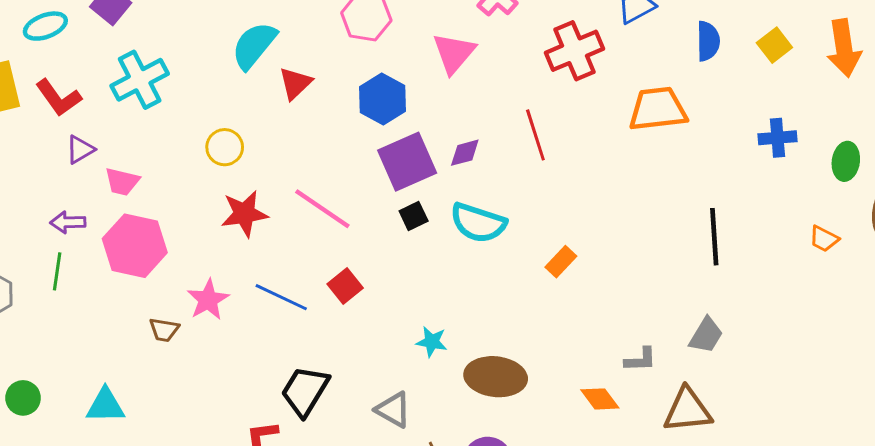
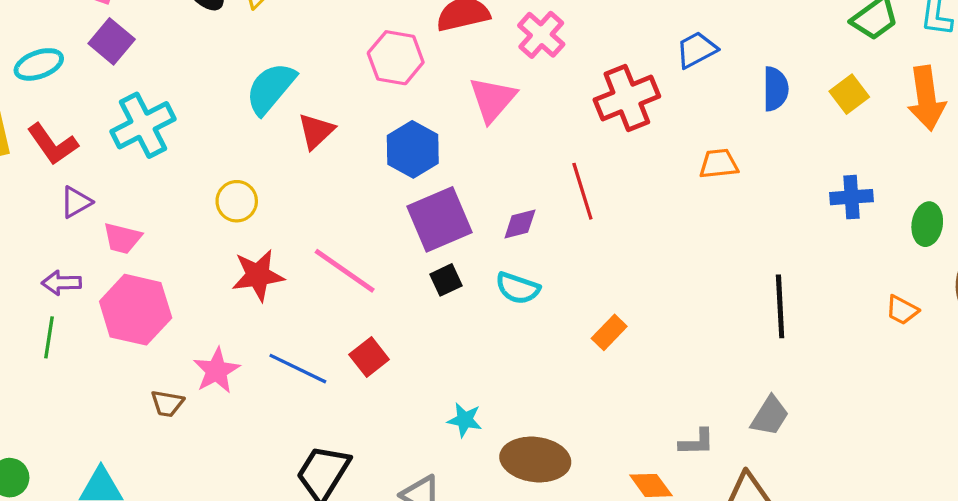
orange trapezoid: (658, 109) -> (719, 164), size x0.6
purple diamond: (465, 153) -> (520, 224), moved
cyan semicircle: (478, 223) -> (518, 288), size x0.7

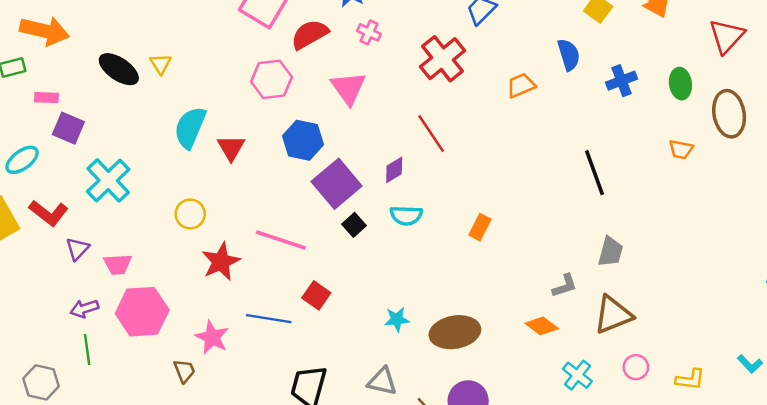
pink cross: (541, 35) -> (369, 32), size x0.7
blue semicircle: (775, 89) -> (569, 55), moved
brown trapezoid: (167, 403) -> (184, 371), turned -105

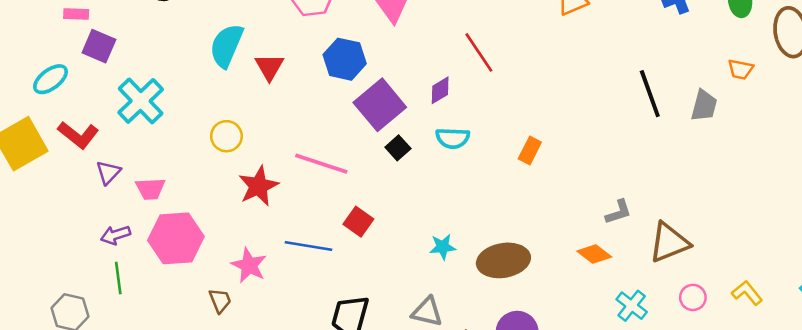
gray trapezoid: (611, 252) -> (704, 106), moved
yellow L-shape: (690, 379) -> (747, 293), moved, turned -136

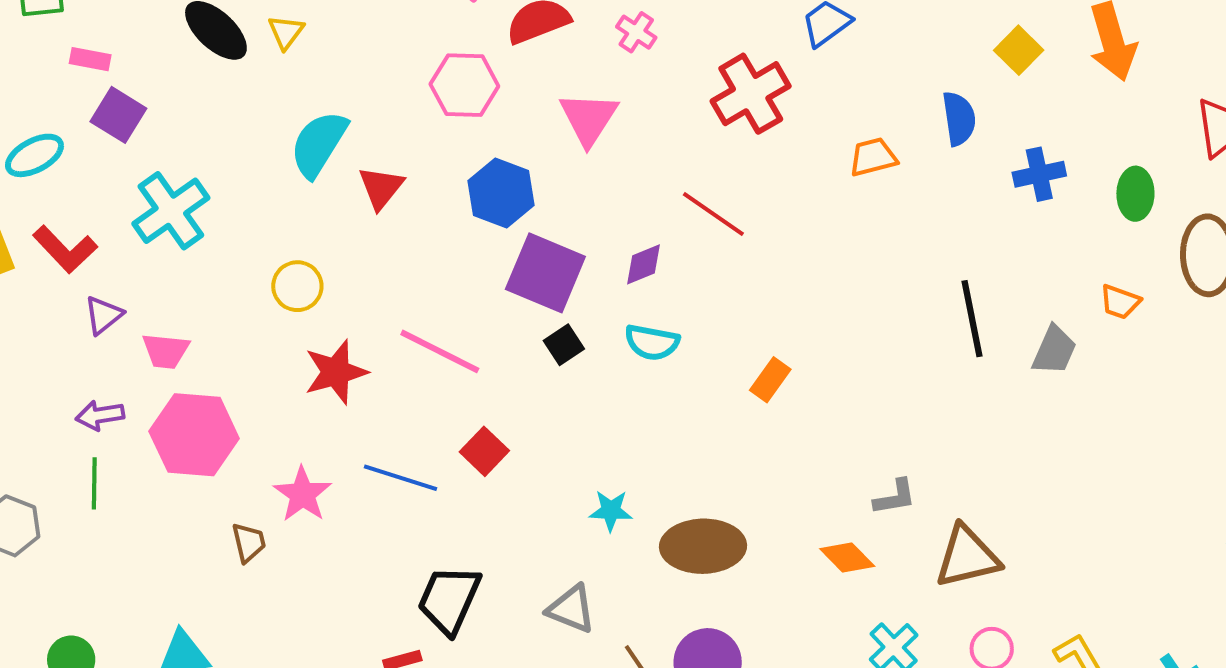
red line: (479, 52) -> (713, 214), turned -30
purple square: (380, 105) -> (545, 273), turned -36

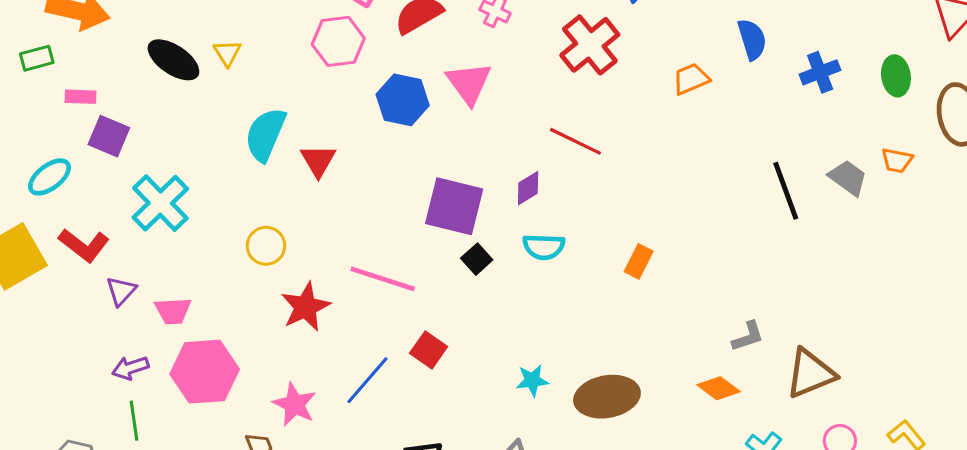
pink hexagon: (464, 85) -> (338, 41), moved
blue hexagon: (501, 193) -> (403, 100), moved
gray trapezoid: (1054, 350) -> (848, 178), moved, turned -69
blue line: (400, 478) -> (367, 380), turned -58

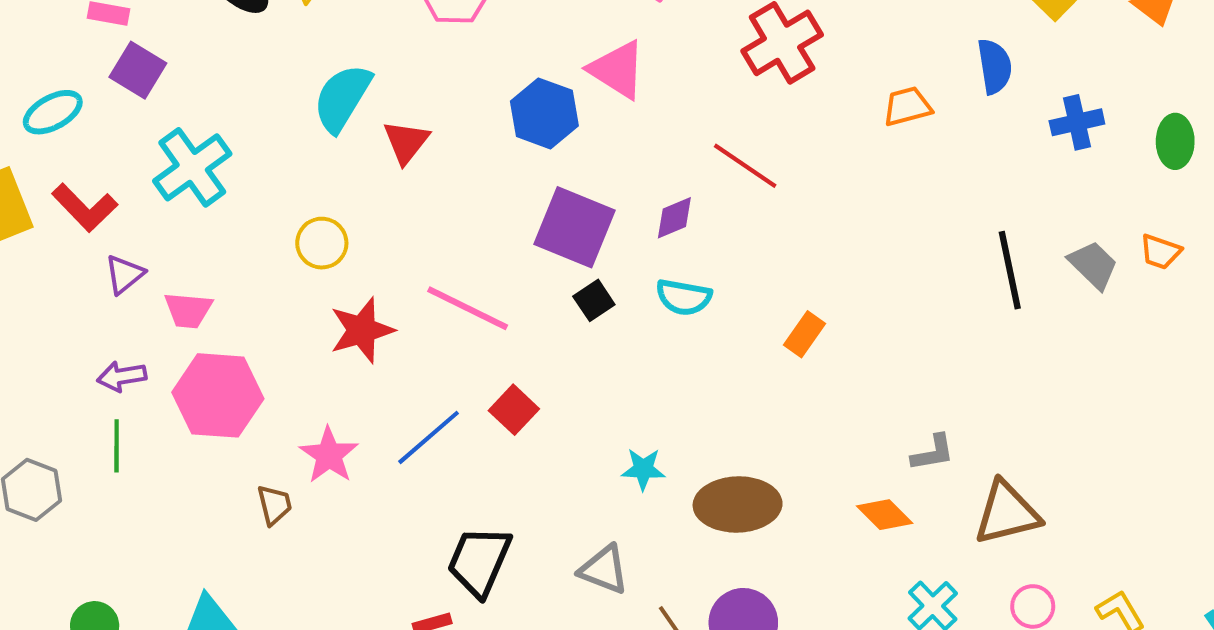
pink triangle: (469, 83) -> (617, 70), turned -30
blue hexagon: (403, 100) -> (544, 113), moved

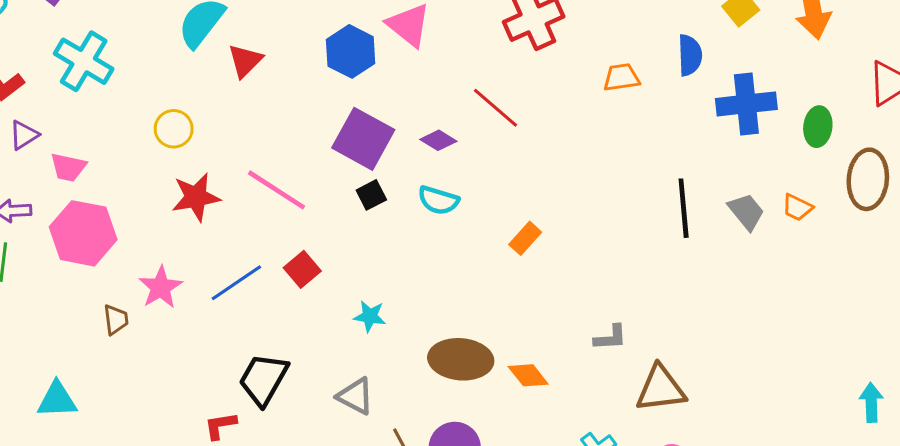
blue cross: (1077, 122) -> (746, 104), size x1.5
cyan cross: (192, 167) -> (84, 61), turned -30
purple diamond: (674, 218) -> (438, 140), turned 48
cyan star: (643, 469) -> (370, 316), moved
orange diamond: (885, 515) -> (528, 375), moved

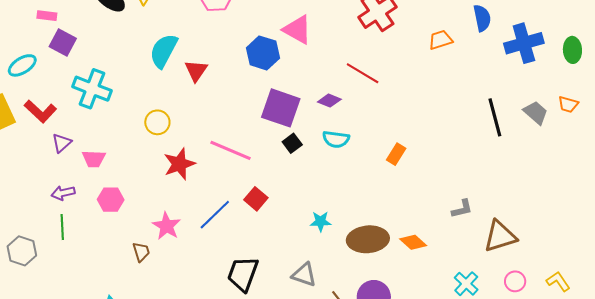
pink hexagon: (83, 233) -> (111, 200), size x0.6
cyan star: (370, 316) -> (321, 221), moved

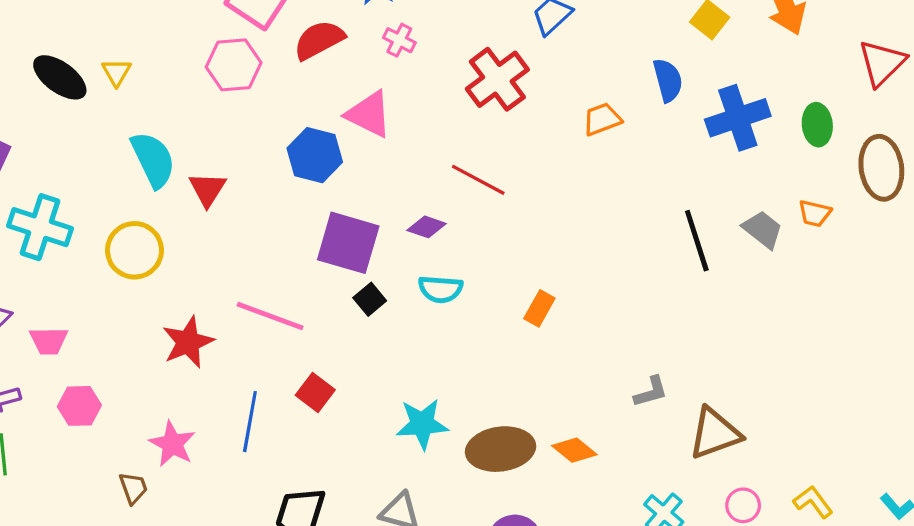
cyan semicircle: (164, 51) -> (153, 160), turned 129
yellow circle: (157, 122) -> (134, 250), moved, size x1.4
blue line: (215, 215) -> (250, 422), turned -33
cyan star: (321, 221) -> (422, 424), size x1.5

